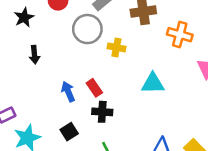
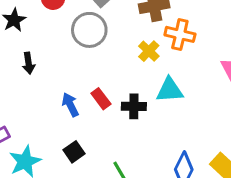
orange cross: (180, 35) -> (180, 34), moved
yellow cross: (116, 47) -> (149, 51), moved, turned 36
black cross: (102, 112) -> (134, 106), moved

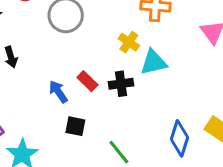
yellow cross: (149, 51) -> (129, 42), moved
black square: (74, 152) -> (75, 126), moved, turned -35

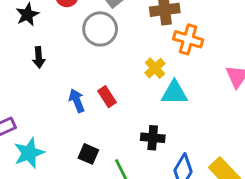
black cross: (121, 84) -> (153, 138), moved
black square: (75, 126) -> (88, 154), moved

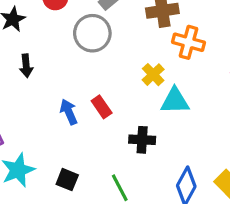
black cross: (153, 138) -> (142, 140), moved
black square: (88, 154) -> (67, 180), moved

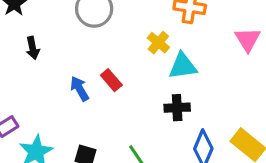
black cross: (142, 140) -> (177, 108), moved

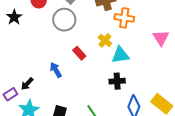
black arrow: (33, 48) -> (27, 84), moved, turned 56
red rectangle: (111, 80) -> (79, 53), moved

